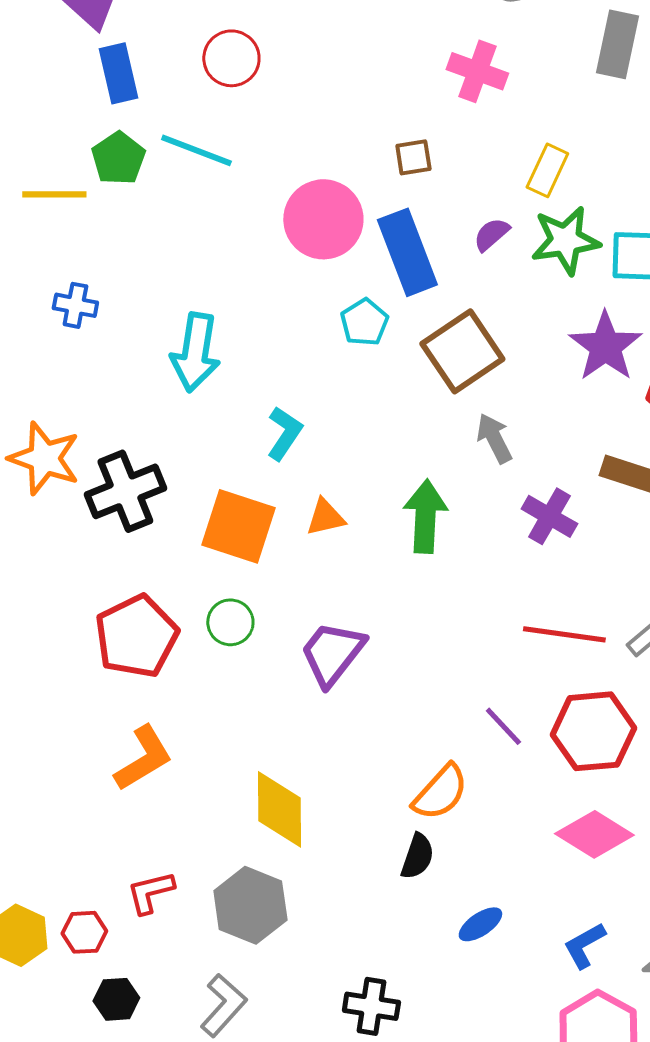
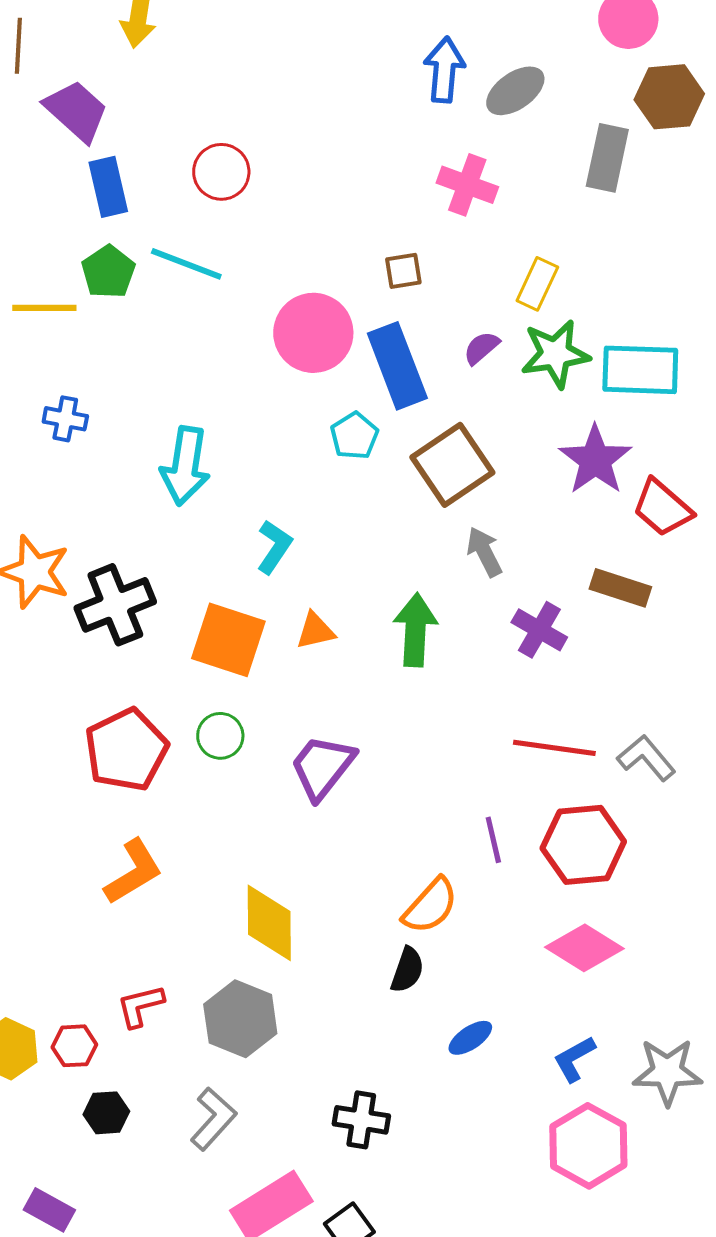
purple line: (503, 726) -> (493, 840), turned 30

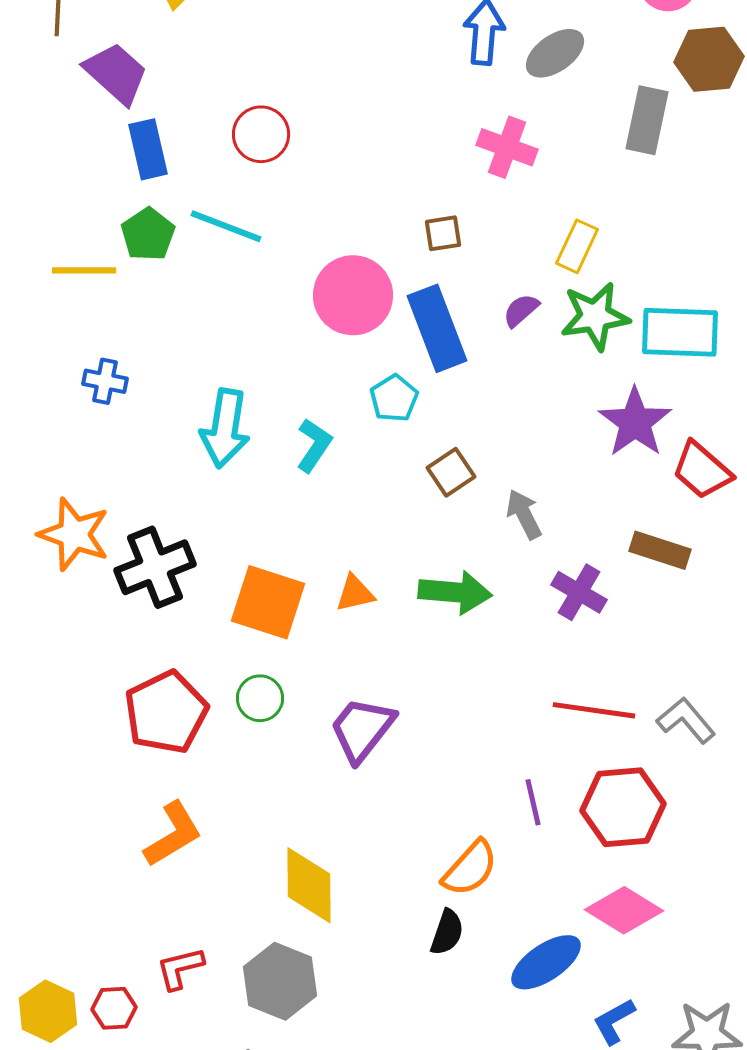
brown square: (452, 465) -> (451, 472), moved, size x0.6
cyan L-shape: (274, 547) -> (314, 445), moved
green arrow: (415, 630) -> (455, 592), turned 92
blue ellipse: (470, 1038) -> (546, 962), moved, size x1.6

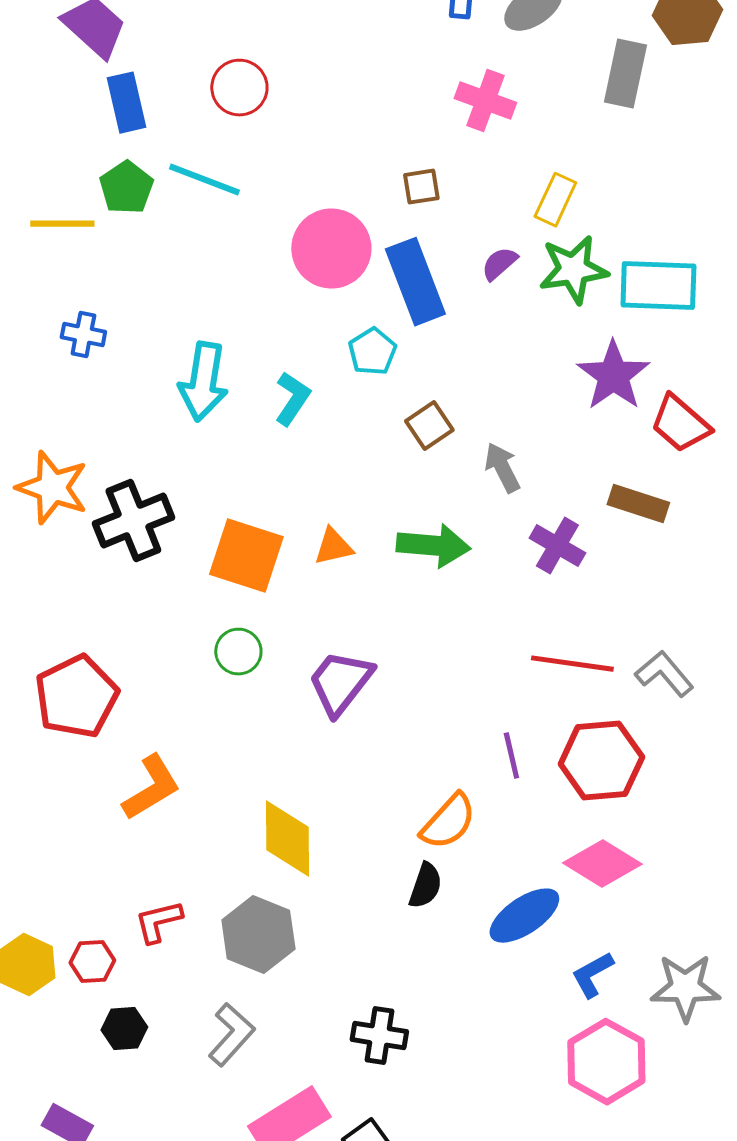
red pentagon: (166, 712) -> (76, 697), moved

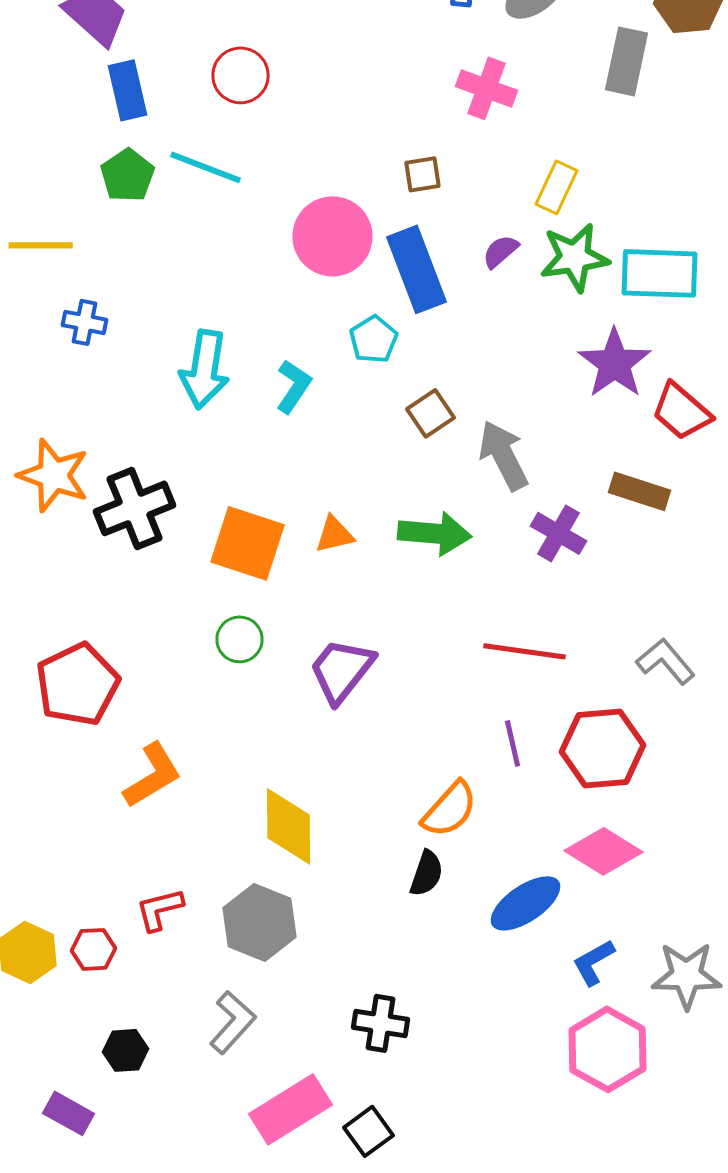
yellow line: (62, 224) -> (40, 245), moved
gray arrow: (502, 468) -> (504, 455), size x1.4
red line: (572, 664) -> (524, 651), moved
black hexagon: (124, 1029) -> (126, 1050), moved

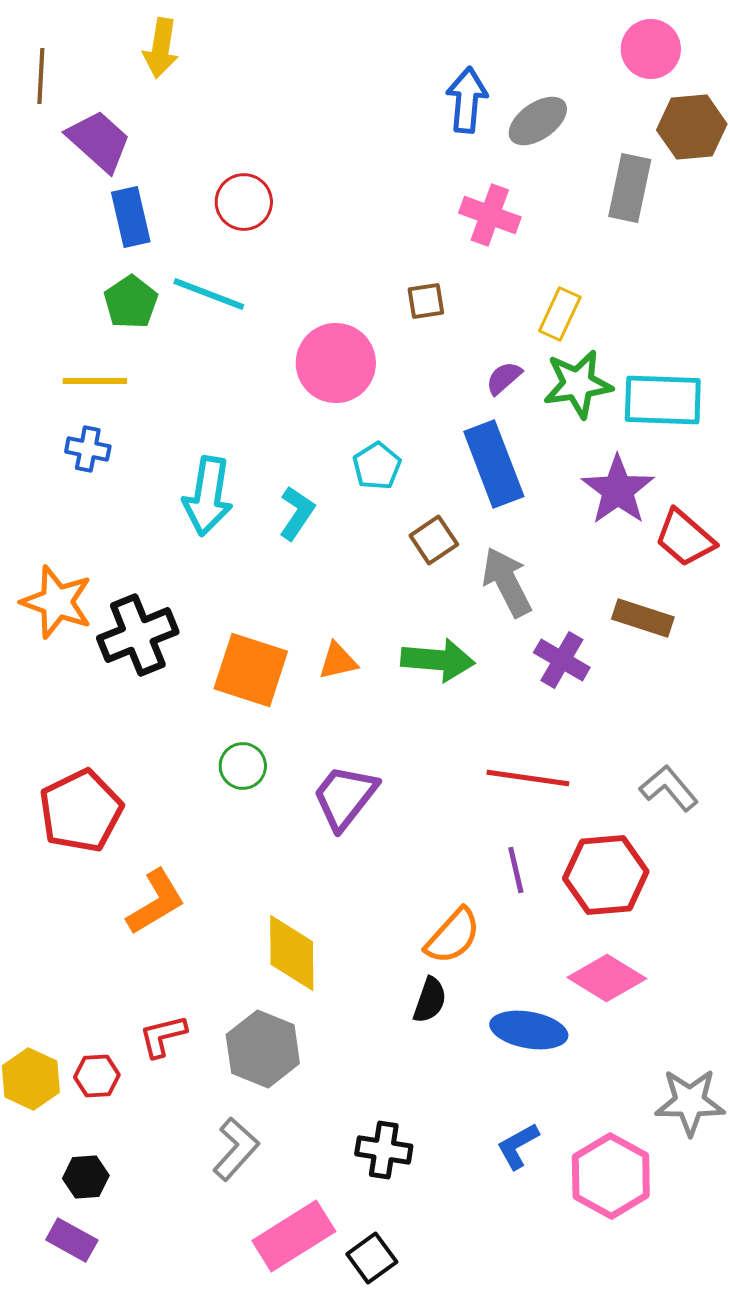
yellow line: (40, 245) -> (95, 381), moved
blue rectangle: (416, 269) -> (494, 464), moved
blue ellipse: (526, 903) -> (529, 1030), turned 44
blue L-shape: (594, 962) -> (518, 1146), moved
black hexagon: (126, 1050) -> (86, 1177), moved

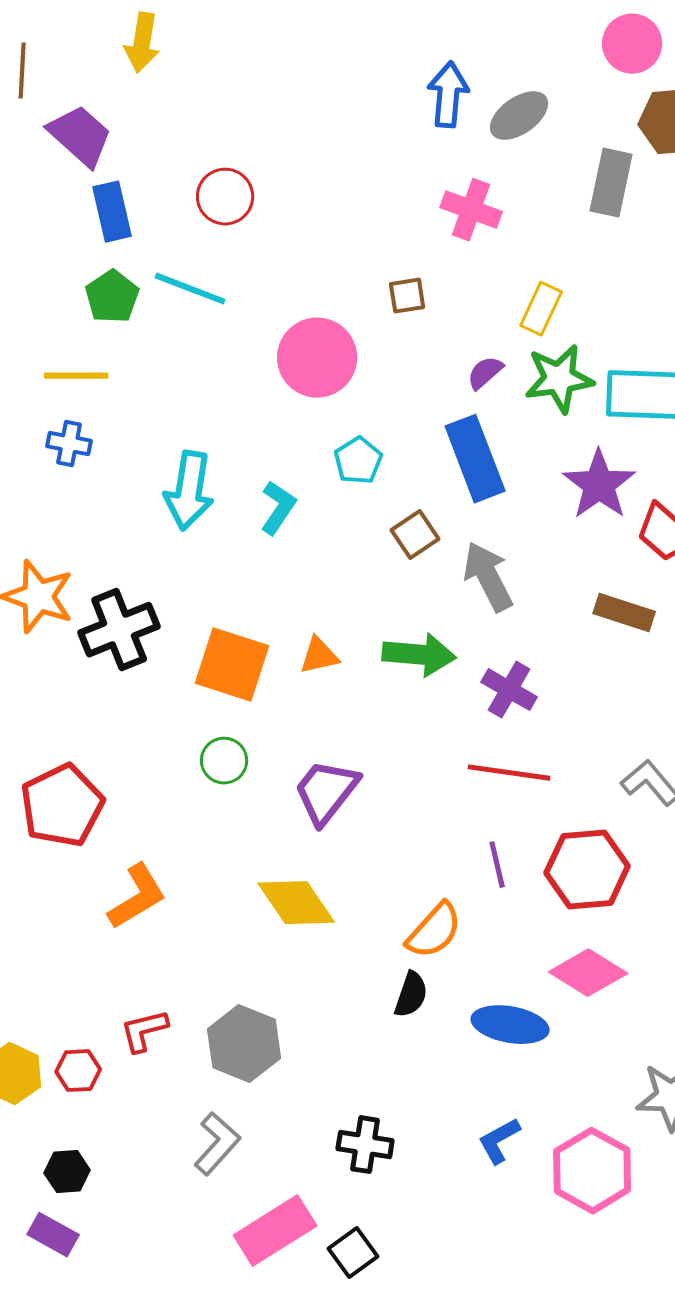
purple cross: (562, 660) -> (509, 690), moved
yellow diamond: (292, 953) -> (296, 903), moved, turned -34

